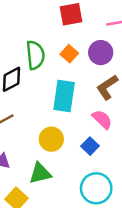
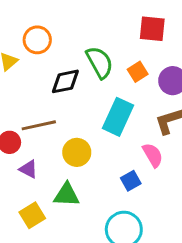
green semicircle: (35, 55) -> (100, 62), turned -40
yellow circle: (51, 139) -> (77, 152), moved

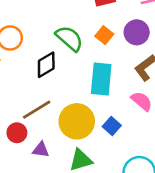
yellow circle: (77, 152) -> (77, 121), size x1.4
blue square: (131, 181) -> (112, 126), moved

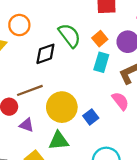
cyan rectangle: (101, 79) -> (101, 62), moved, size x0.7

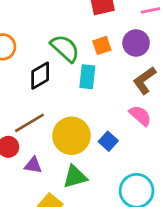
orange square: (100, 39) -> (102, 45), turned 32
cyan rectangle: (101, 62) -> (87, 77), moved

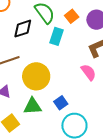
orange square: (102, 45) -> (72, 16), turned -32
blue square: (108, 141) -> (61, 103), moved

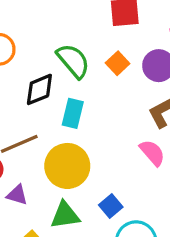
cyan rectangle: (56, 36) -> (73, 113), moved

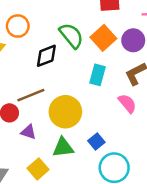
orange square: (118, 63) -> (103, 38), size x1.5
cyan rectangle: (73, 113) -> (98, 75), moved

